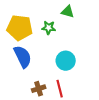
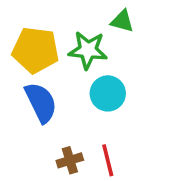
green star: (49, 28) -> (88, 50), size x1.5
cyan circle: (66, 61) -> (108, 93), moved

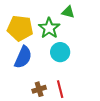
green star: (88, 50) -> (49, 28), turned 30
blue semicircle: (41, 102) -> (23, 57), turned 50

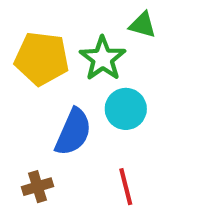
blue semicircle: (23, 57) -> (73, 132), moved
brown cross: (39, 89) -> (38, 187), moved

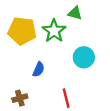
cyan circle: (126, 109) -> (84, 57), moved
blue semicircle: (73, 132) -> (39, 69), size x0.6

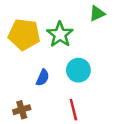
green triangle: (75, 13) -> (97, 13), moved, turned -40
cyan circle: (84, 57) -> (78, 70), moved

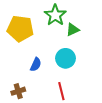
green triangle: (97, 13) -> (73, 30), moved
green star: (60, 34) -> (55, 15), moved

